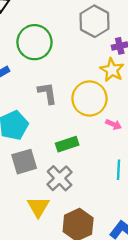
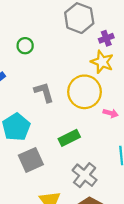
green circle: (34, 42) -> (25, 46), size x0.5
gray cross: (60, 178) -> (85, 175), moved

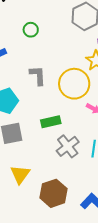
gray cross: (85, 175) -> (68, 146), moved

